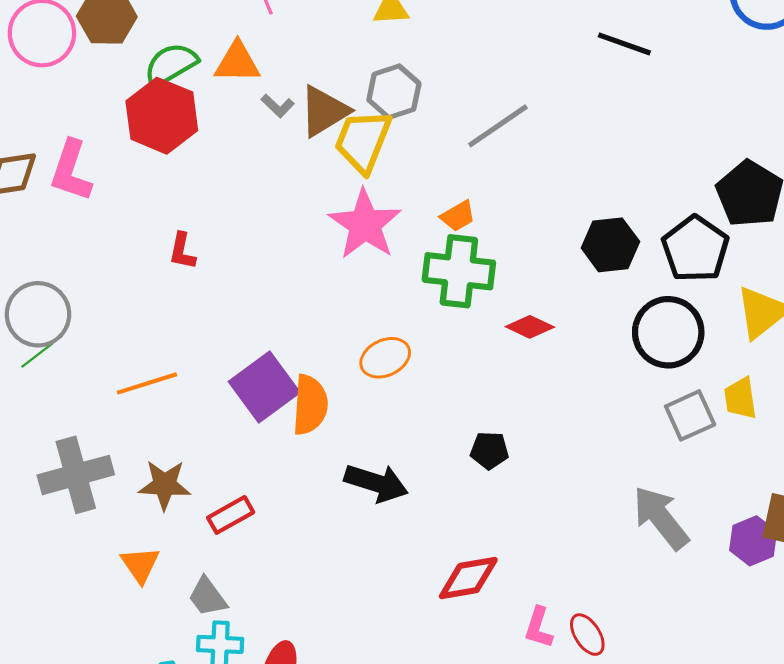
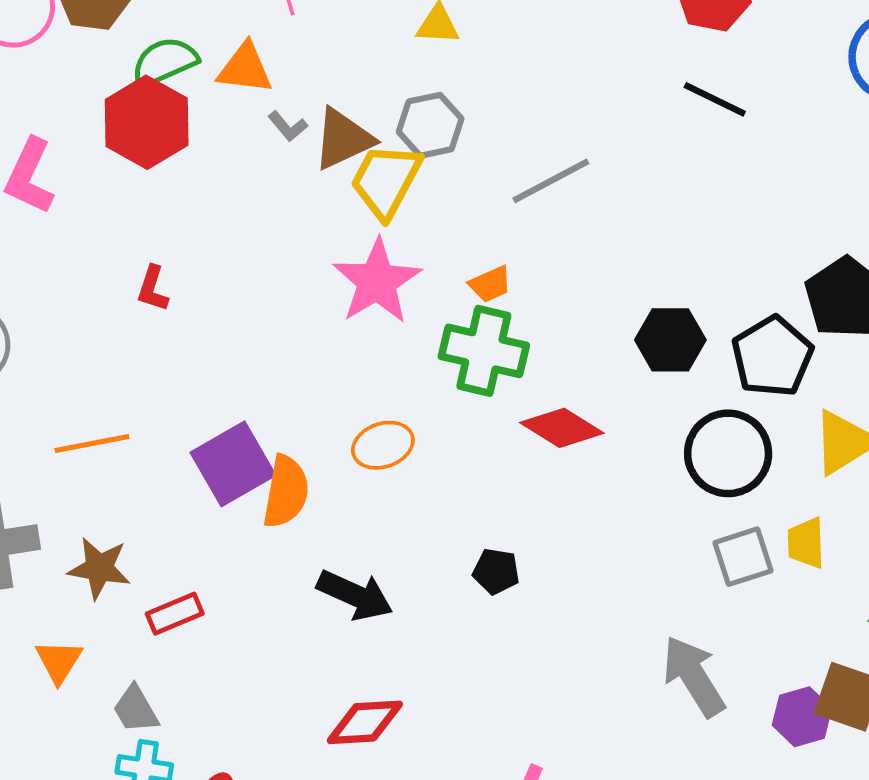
red diamond: (530, 327) -> (562, 428), size x1.4
red diamond: (468, 578) -> (365, 722), moved

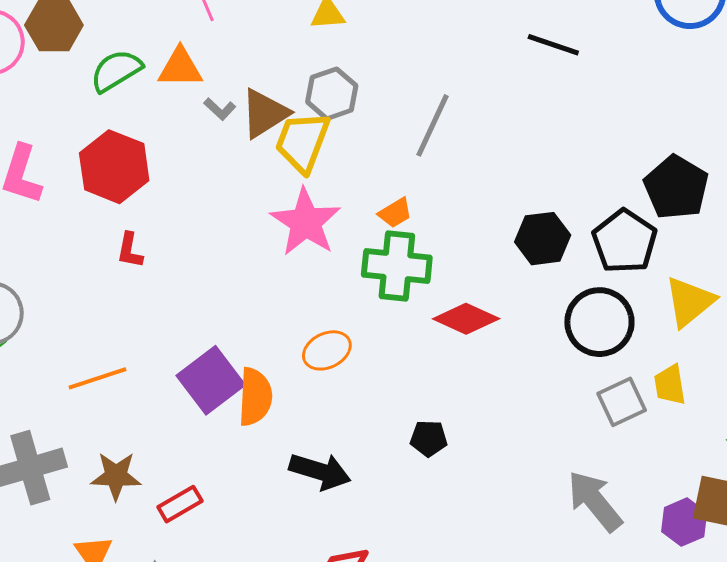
red hexagon: (147, 122) -> (114, 167), moved
gray line: (551, 181) -> (433, 125), turned -30

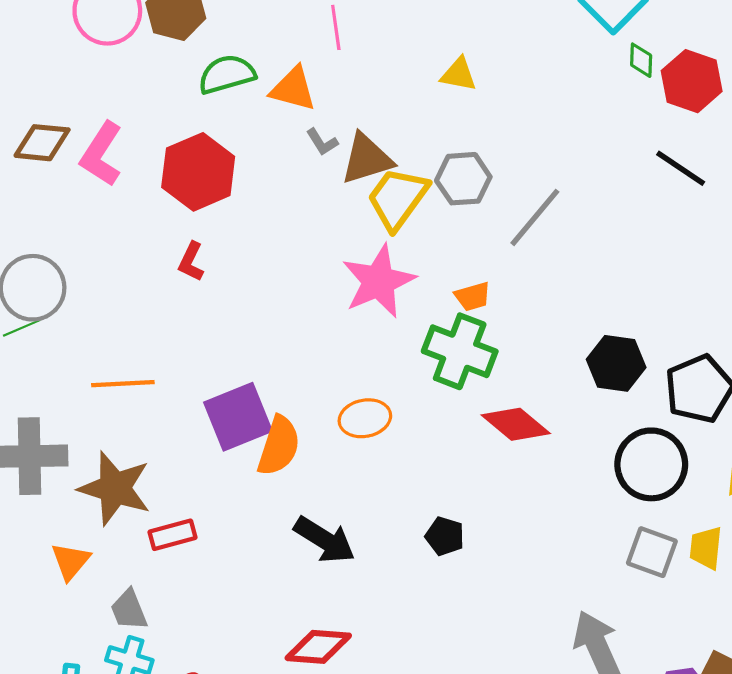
gray hexagon: (332, 94) -> (463, 179), moved
gray square: (622, 402) -> (652, 552), turned 30
brown star: (116, 476) -> (115, 488), size x1.4

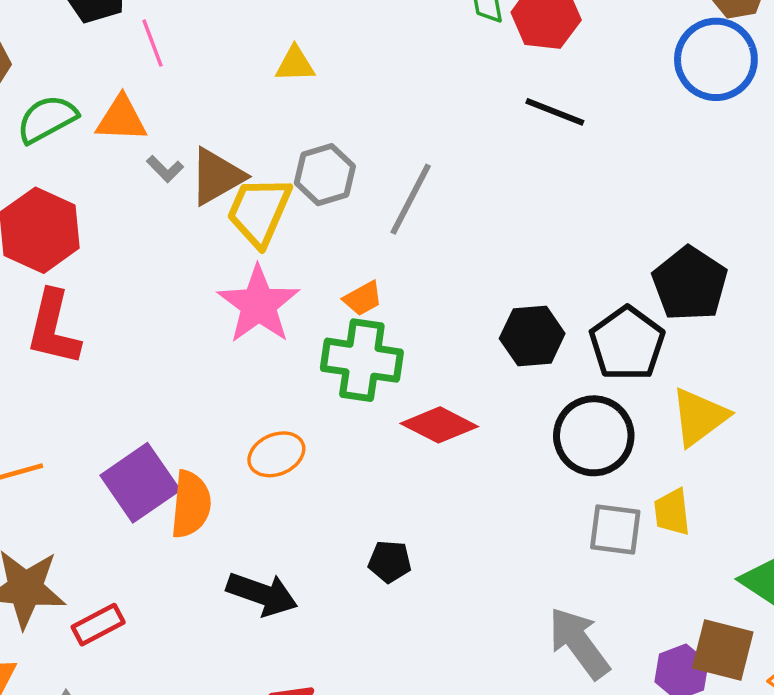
red L-shape: (191, 262) -> (53, 328), size x1.8

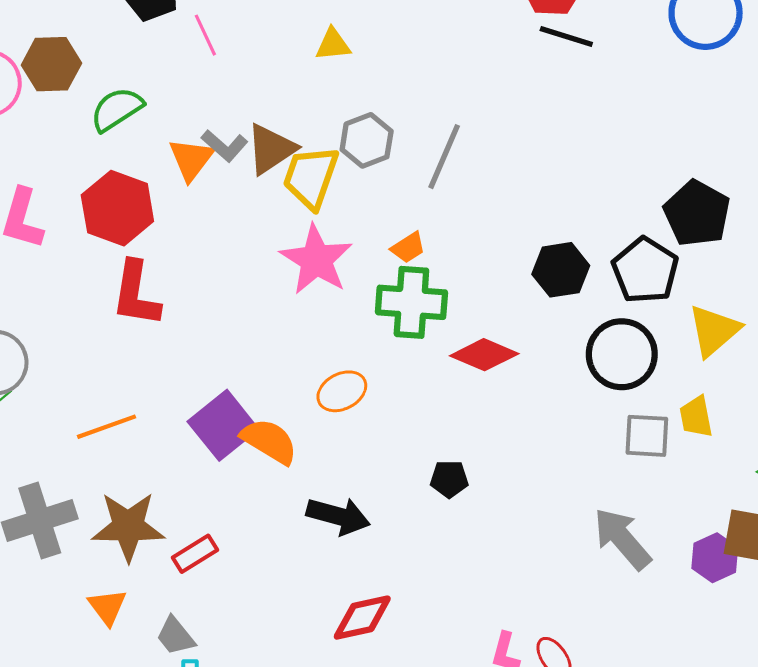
black line: (555, 112) -> (566, 36), moved
orange triangle: (121, 119) -> (191, 159), moved, turned -51
gray L-shape: (165, 169) -> (225, 146), size x1.4
orange semicircle: (191, 504) -> (269, 441), turned -60

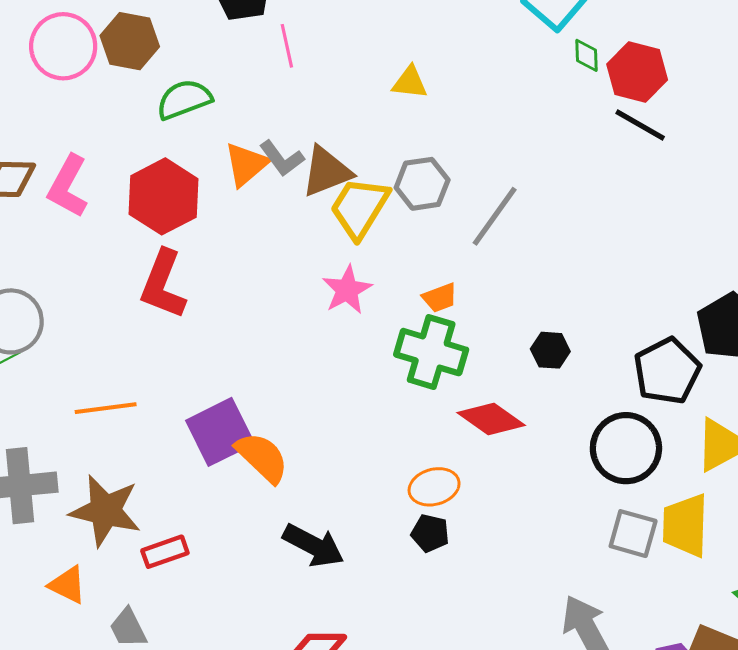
pink star: (316, 260) -> (347, 290), size x0.7
black hexagon: (561, 270) -> (550, 350), moved, size x0.7
orange ellipse: (342, 391) -> (434, 487), moved
yellow trapezoid: (696, 417) -> (685, 525), size x1.5
orange triangle: (107, 607) -> (68, 585), turned -39

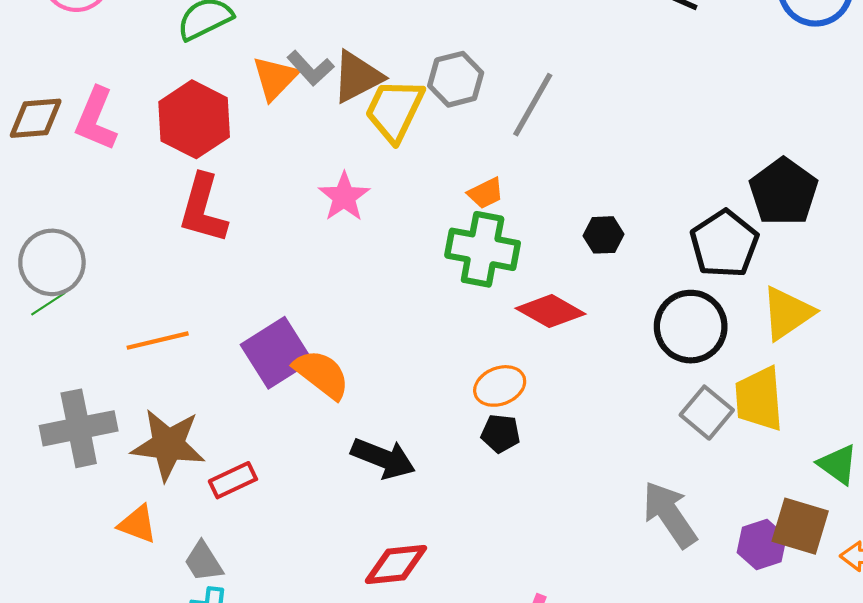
pink star: (347, 290) -> (344, 197), moved
gray square: (633, 534) -> (707, 413), turned 30

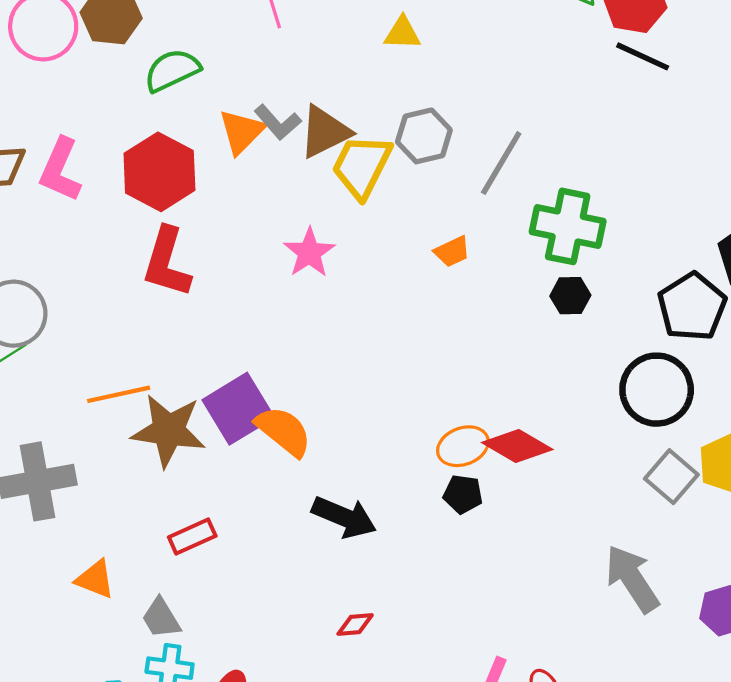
green cross: (483, 249) -> (568, 226), moved
red diamond: (551, 311) -> (517, 446), moved
brown star: (168, 445) -> (168, 431), moved
red diamond: (396, 565) -> (355, 624), size x0.6

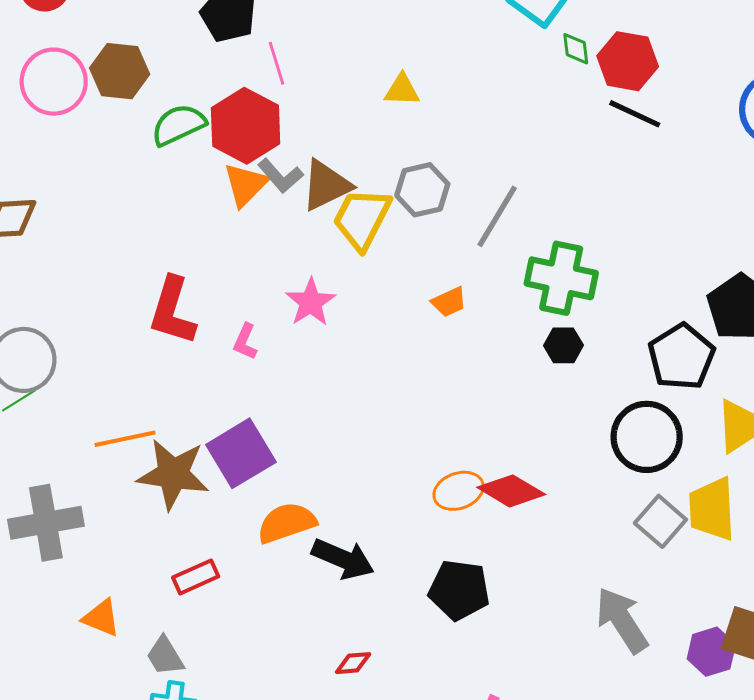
pink L-shape: (60, 170) -> (245, 342), moved, size x0.6
red hexagon: (159, 172) -> (246, 126), moved
orange semicircle: (284, 431) -> (287, 523), moved, turned -58
black pentagon: (463, 494) -> (459, 590), moved, size x1.6

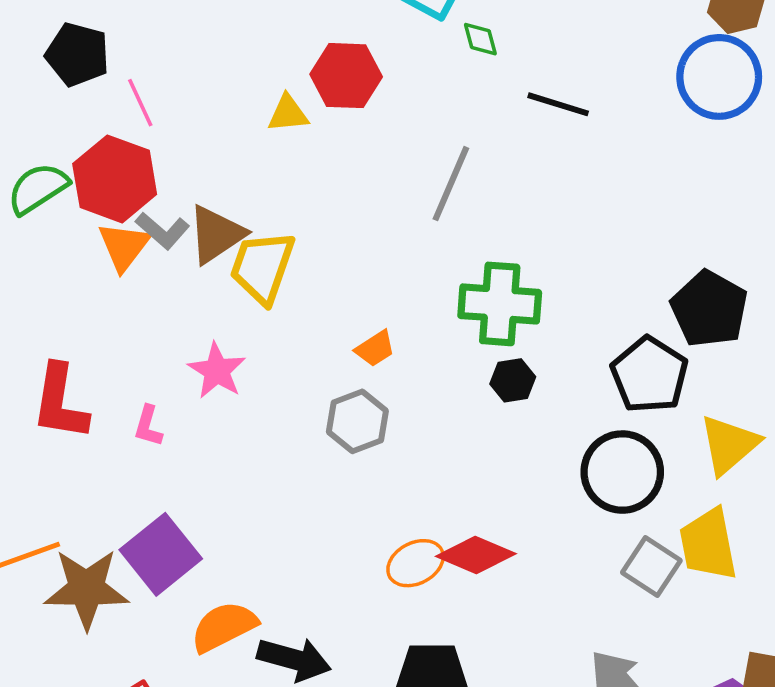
red hexagon: (628, 61) -> (346, 76), moved
gray hexagon: (422, 190) -> (357, 421), moved
gray line: (497, 216) -> (451, 184), moved

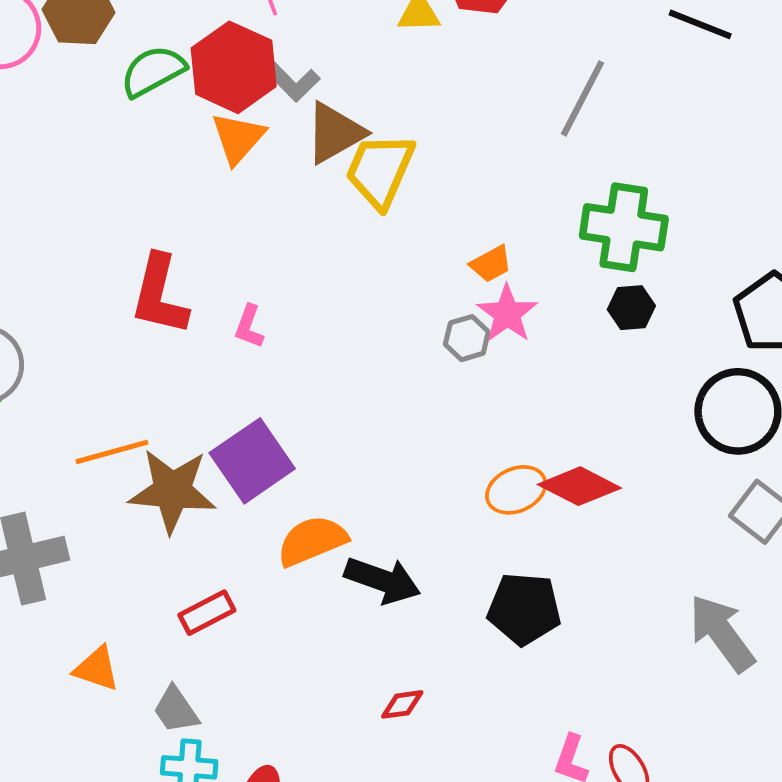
gray L-shape: (163, 231) -> (292, 81), moved
pink star: (217, 371) -> (507, 314), moved
gray hexagon: (357, 421) -> (467, 338), size x0.7

